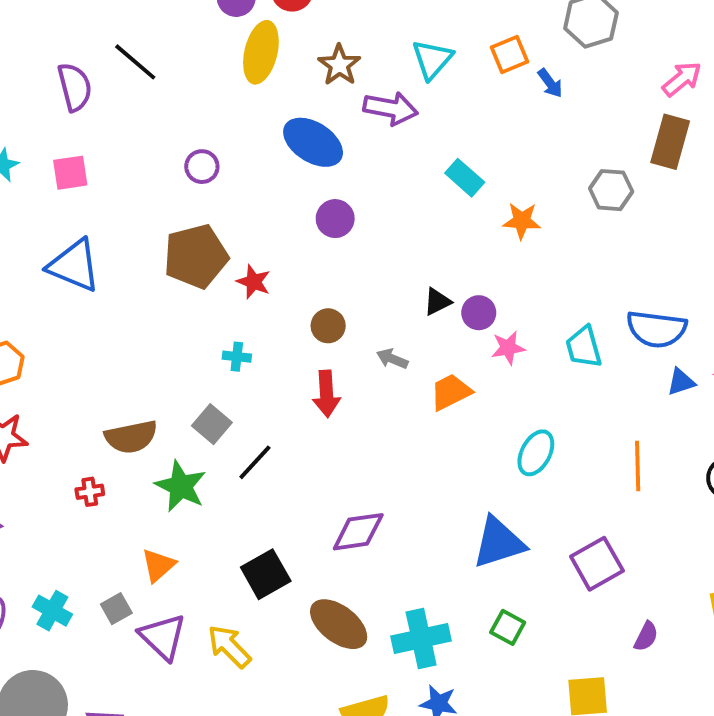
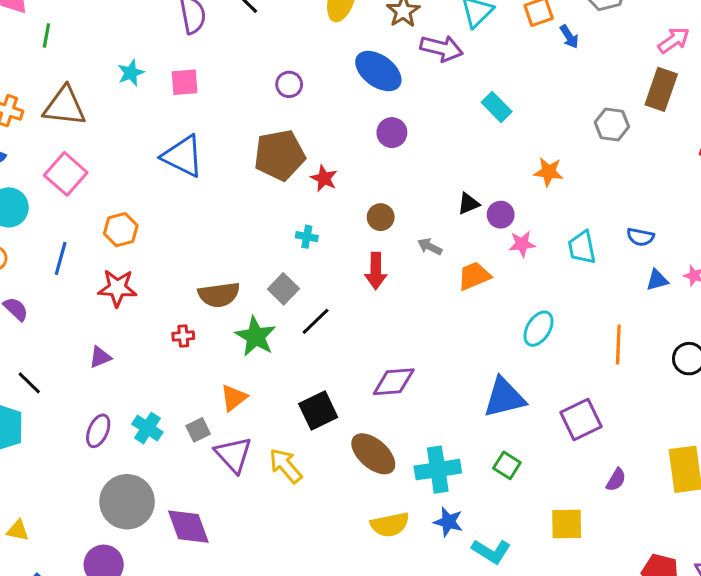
orange star: (522, 221) -> (549, 172), moved
blue semicircle: (656, 329) -> (640, 237), size x0.6

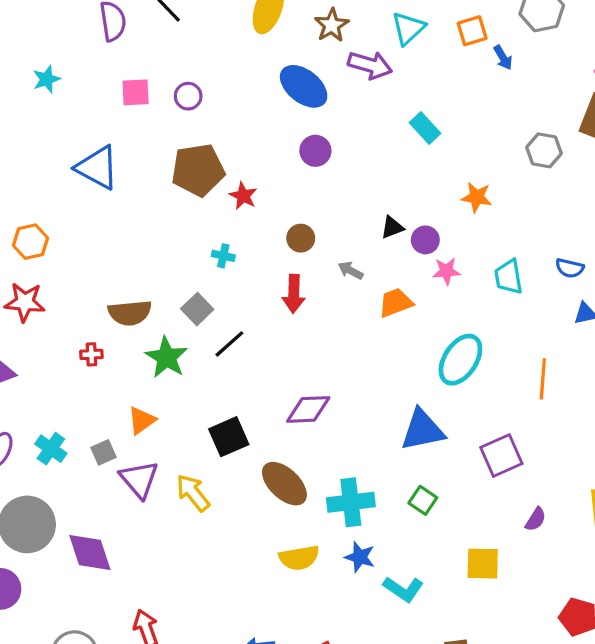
pink square: (185, 82) -> (136, 92), moved
purple circle: (289, 84) -> (188, 96), moved
cyan ellipse: (538, 329) -> (460, 360), size x1.4

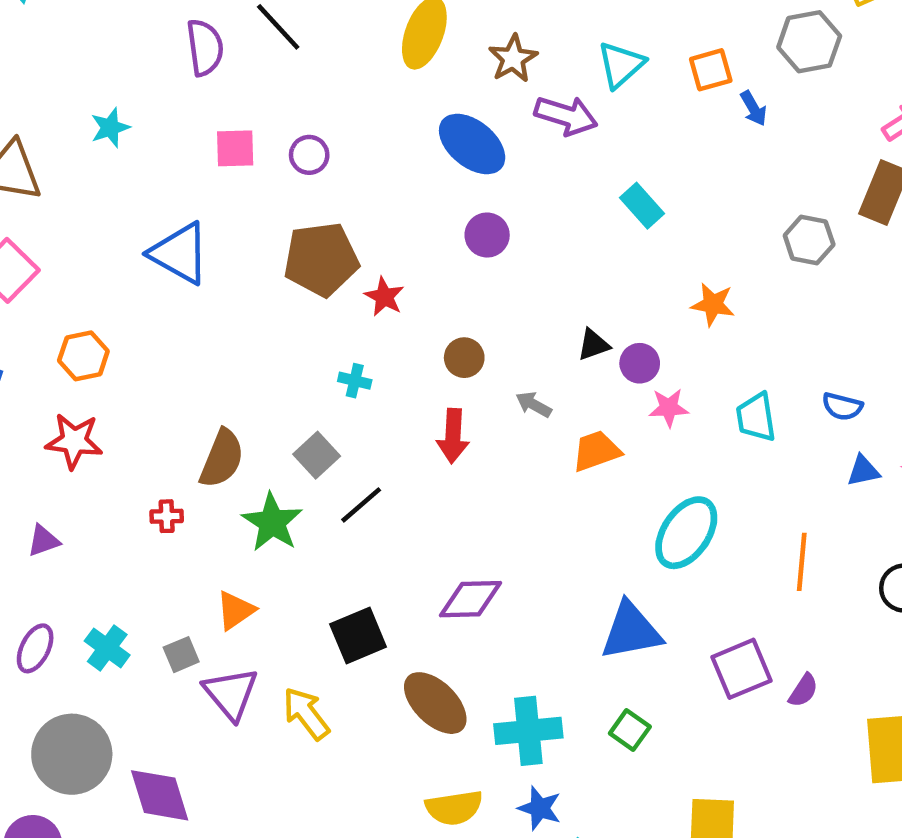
brown semicircle: (130, 313) -> (222, 459), turned -63
purple semicircle: (536, 519) -> (803, 690), moved

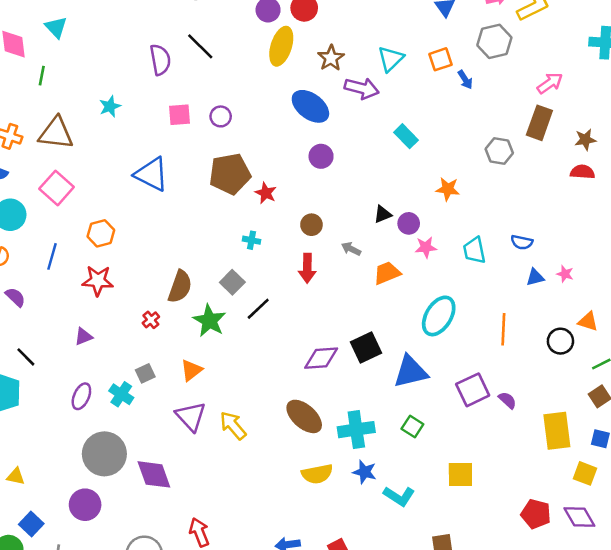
red cross: (167, 516) -> (151, 320), turned -35
black square: (358, 635) -> (366, 347), moved
gray square: (181, 655) -> (145, 373), moved
purple semicircle: (803, 690) -> (507, 400), turned -78

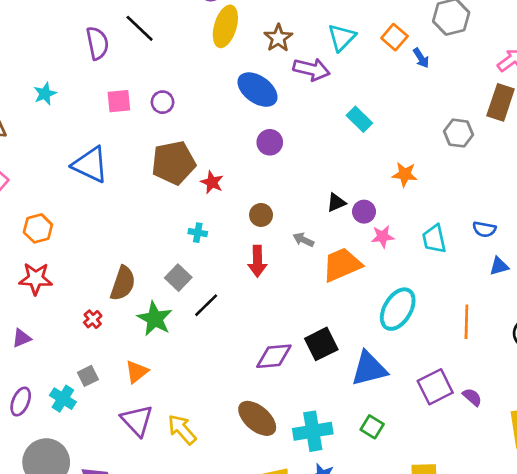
orange square: (441, 59) -> (394, 37), turned -30
orange trapezoid: (387, 273) -> (342, 265), size x1.4

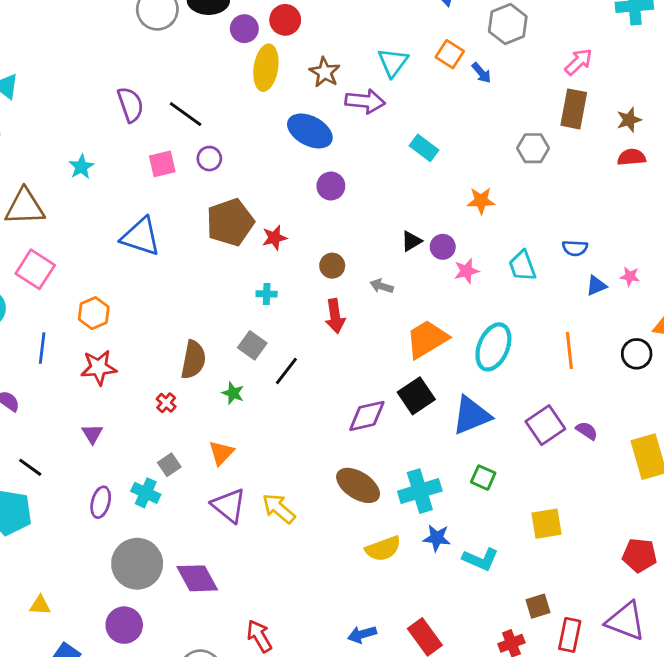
black line: (140, 28) -> (186, 114), moved
red star: (212, 182) -> (274, 238), turned -30
orange trapezoid: (342, 265) -> (427, 339), moved
green star: (155, 319) -> (233, 393), size x0.6
purple triangle: (22, 338) -> (92, 434), turned -30

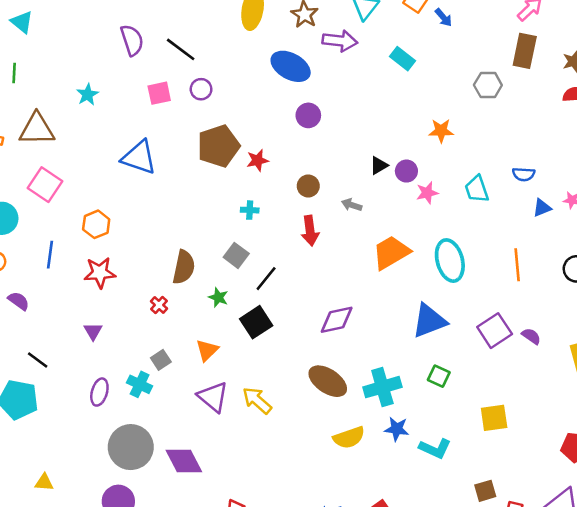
cyan rectangle: (424, 148) -> (402, 59), moved
cyan ellipse: (493, 347) -> (450, 261), turned -39
black square: (416, 396) -> (256, 322), moved

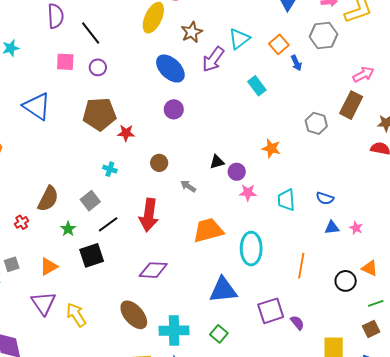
purple arrow: (340, 41) -> (213, 59), turned 104
red arrow: (310, 231) -> (149, 215), moved, size x1.4

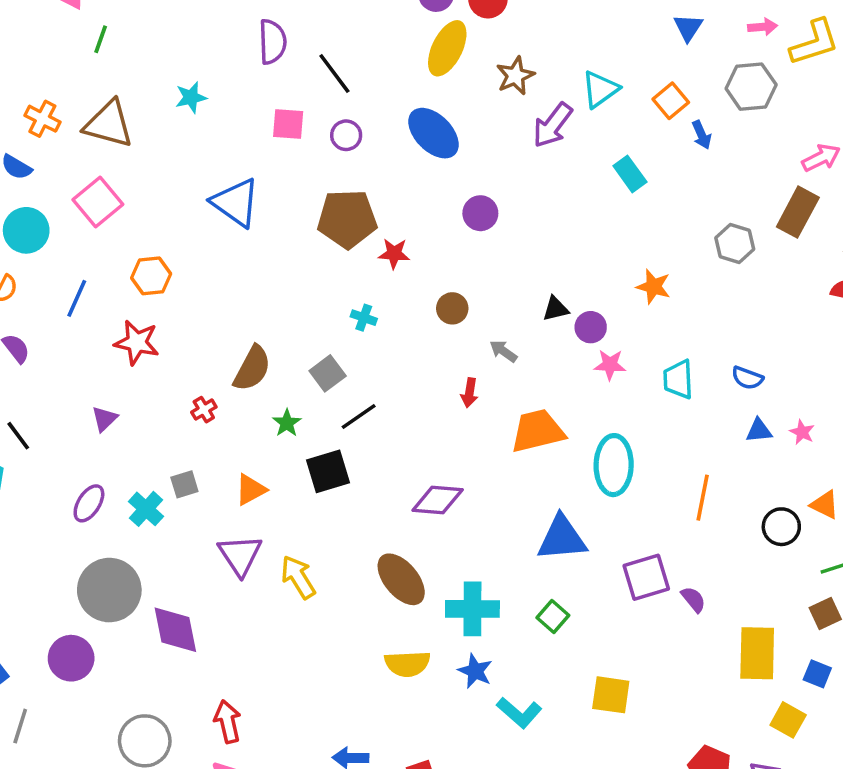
blue ellipse: (170, 69) -> (434, 133), moved
red arrow: (149, 215) -> (469, 393), moved, size x0.5

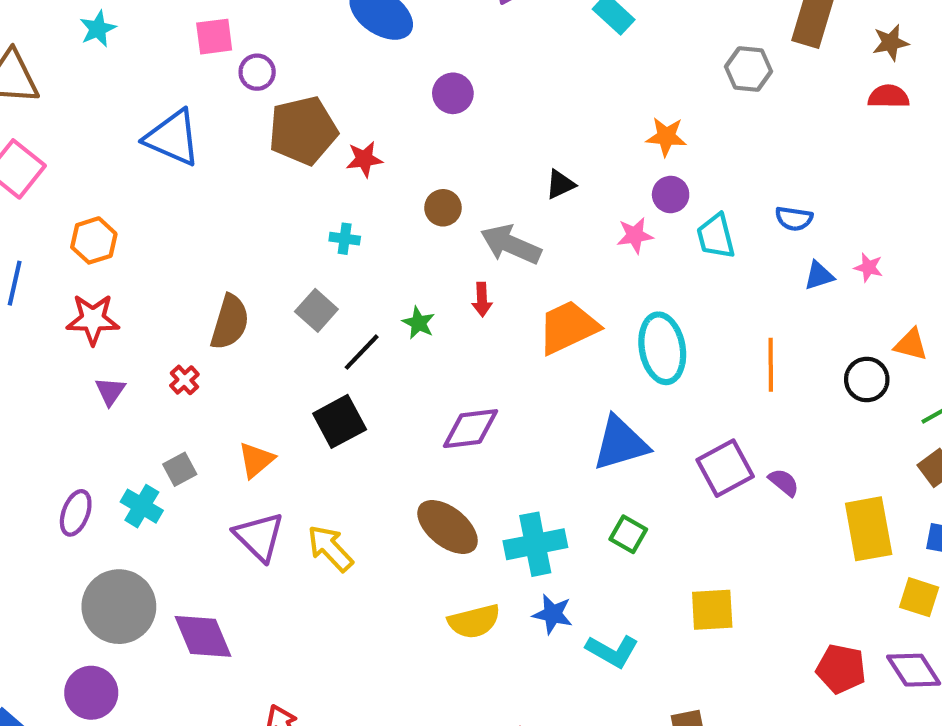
purple circle: (346, 135) -> (257, 72), moved
purple circle: (591, 327) -> (671, 194), moved
gray arrow: (503, 351) -> (511, 244), size x1.8
purple triangle: (104, 419) -> (110, 391), moved
green star: (287, 423) -> (419, 323), moved

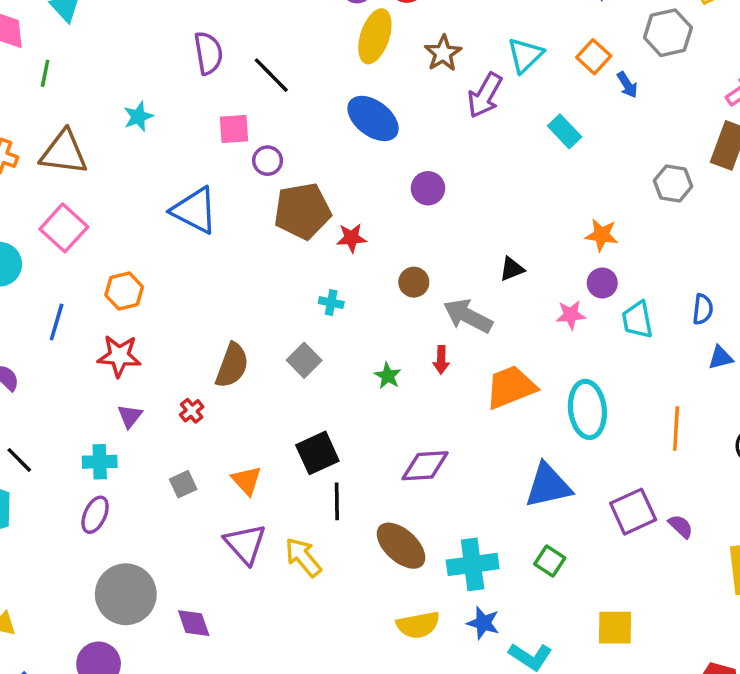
blue semicircle: (794, 219) -> (703, 309), turned -96
black line: (362, 352) -> (337, 501), moved, turned -48
orange triangle: (256, 460) -> (247, 481), turned -36
cyan cross: (142, 506) -> (100, 462), moved, turned -36
purple diamond: (203, 636) -> (194, 623), size x0.7

